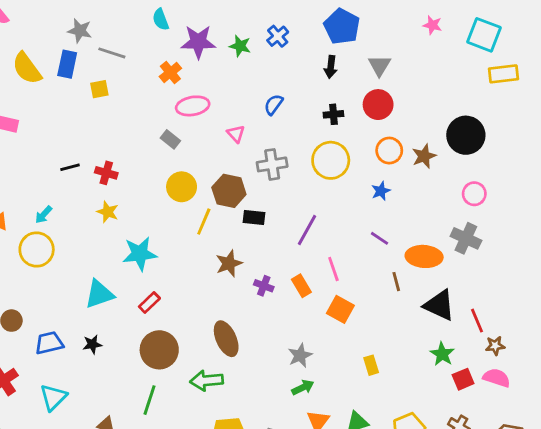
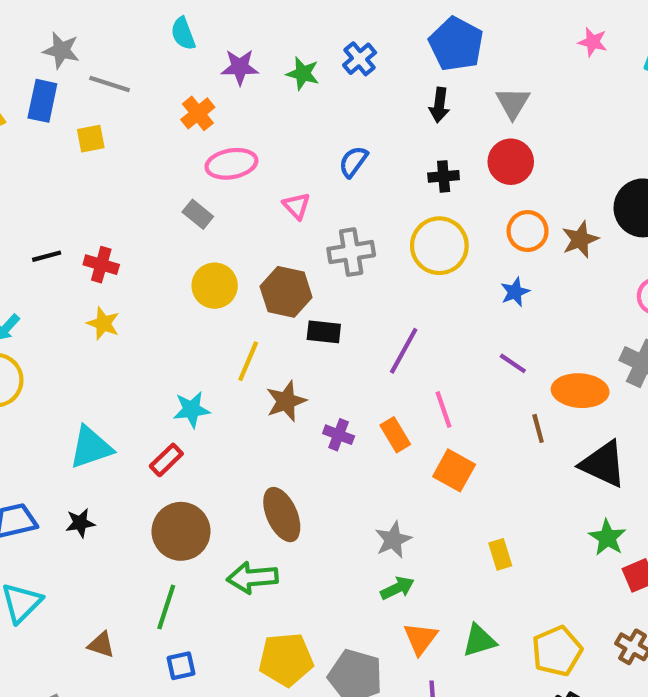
purple star: (198, 42) -> (240, 67), size x0.7
yellow line: (204, 222) -> (248, 361), moved
cyan star: (140, 254) -> (192, 410), moved, size x0.7

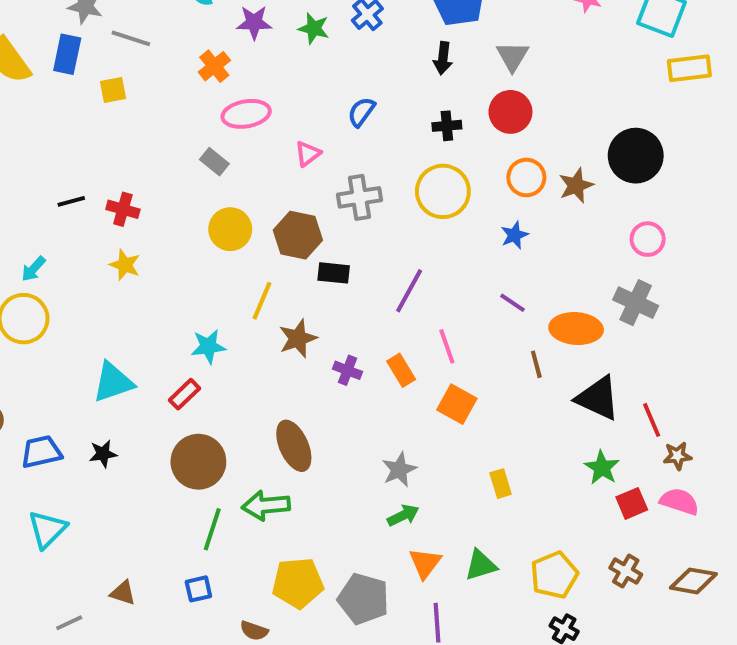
pink triangle: (297, 206) -> (308, 154), turned 36
green line: (166, 607) -> (212, 529), moved
brown triangle: (101, 645) -> (123, 593), moved

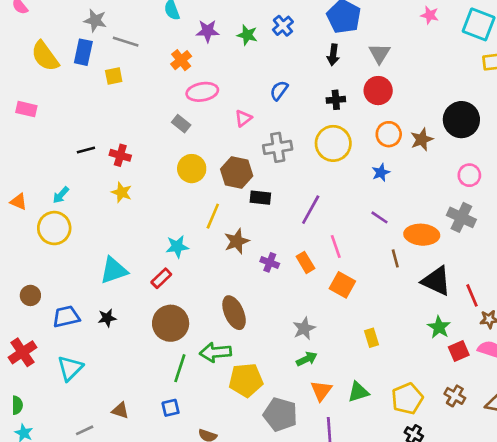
yellow pentagon: (298, 583) -> (246, 380), moved

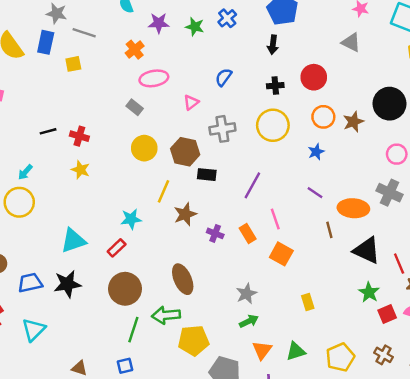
gray triangle: (379, 54) -> (351, 42), moved, turned -35
black star: (107, 318) -> (67, 284), size x1.6

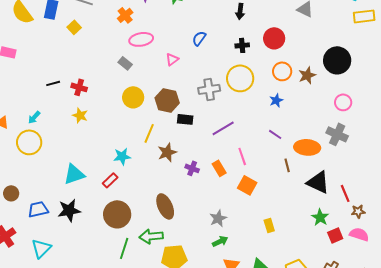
yellow square: (73, 64) -> (74, 27), turned -32
gray cross: (222, 129) -> (209, 89), moved
purple line: (252, 185) -> (223, 128), turned 30

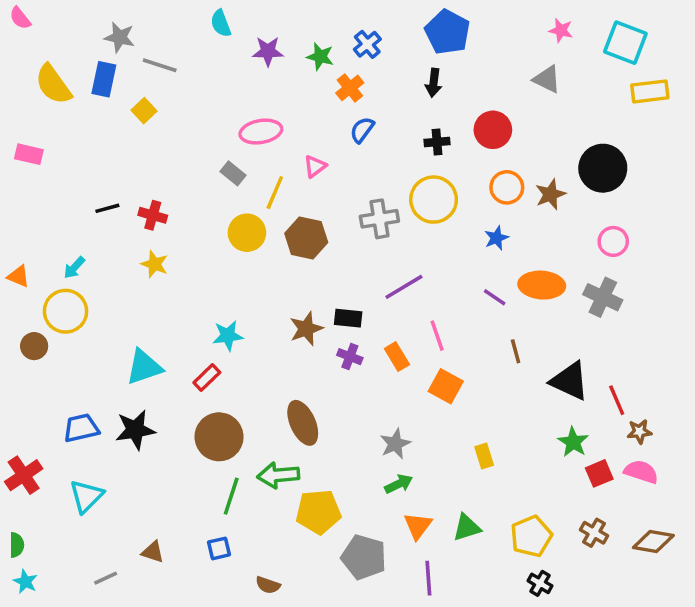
orange cross: (125, 15) -> (350, 88), moved
black rectangle: (185, 119) -> (348, 318), moved
yellow line: (149, 133) -> (275, 193), moved
orange ellipse: (307, 147) -> (542, 285), moved
brown circle: (11, 193) -> (34, 346), moved

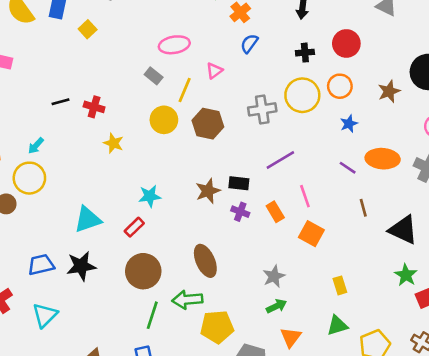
orange circle: (507, 187) -> (340, 86), moved
yellow star: (154, 264) -> (113, 143), moved
green triangle: (467, 528) -> (337, 326), moved

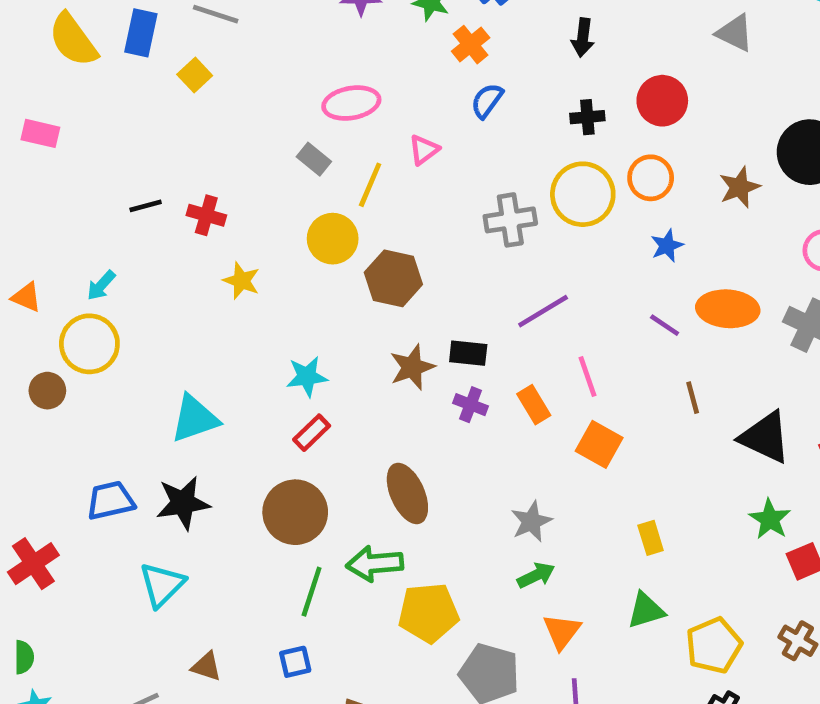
brown hexagon: (208, 124) -> (393, 278), moved
red rectangle: (134, 227) -> (312, 433), moved
cyan triangle: (45, 315) -> (162, 585), moved

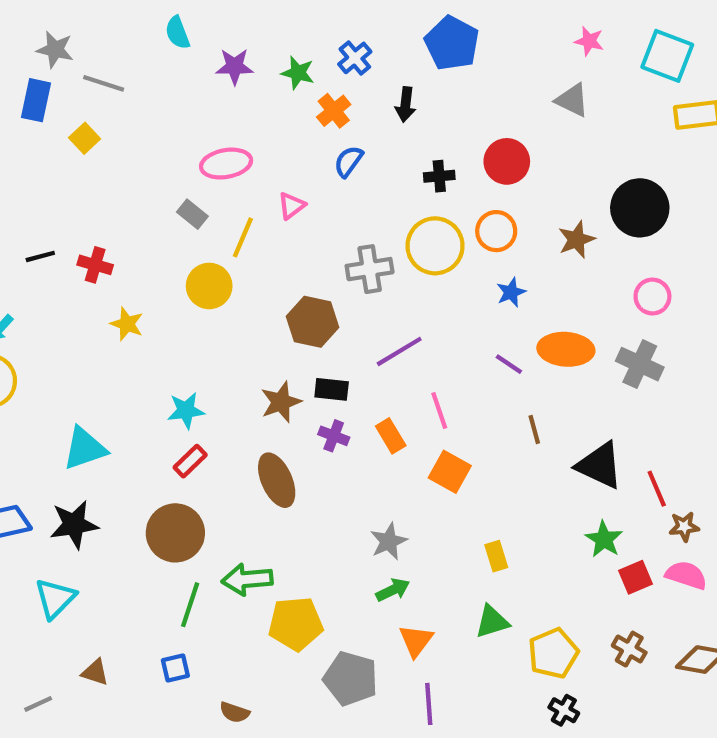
black arrow: (583, 38) -> (405, 104), moved
brown hexagon: (393, 278) -> (313, 322), moved
brown ellipse: (407, 493) -> (277, 480), moved

